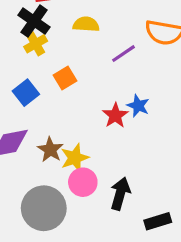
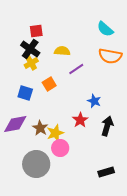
purple line: (124, 54) -> (76, 69), moved
blue square: (26, 93) -> (25, 93), turned -35
red star: (115, 115) -> (80, 120), moved
black arrow: (120, 194) -> (107, 126), moved

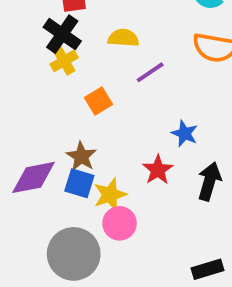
blue square: (25, 93) -> (79, 183), moved
brown star: (40, 128) -> (81, 156), moved

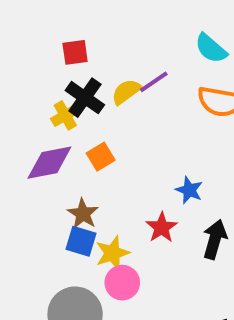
black cross: (62, 34) -> (85, 98), moved
yellow semicircle: (123, 38) -> (126, 92), turned -40
purple line: (150, 72) -> (154, 82), moved
purple diamond: (34, 177) -> (49, 163), moved

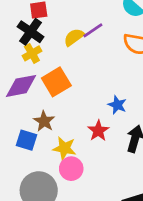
black cross: (85, 98) -> (31, 32), moved
orange square: (101, 157) -> (56, 82), size x1.5
blue square: (81, 241) -> (26, 140), moved
yellow star: (112, 253) -> (64, 148), turned 30

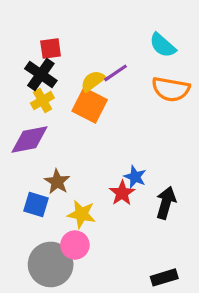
orange square: (56, 82) -> (90, 105), moved, turned -32
blue star: (117, 105) -> (135, 177), moved
pink circle: (71, 169) -> (75, 245), moved

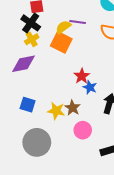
purple line: (116, 73) -> (78, 22), turned 42
brown star: (57, 182) -> (73, 108), moved
red star: (122, 193) -> (82, 76), moved
pink circle: (75, 245) -> (83, 130), moved

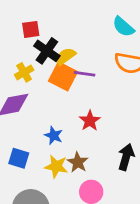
purple line: (78, 22) -> (84, 74), moved
black cross: (31, 23) -> (47, 51), moved
blue star: (90, 87) -> (54, 135), moved

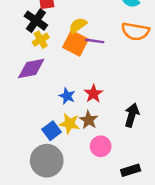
black cross: (47, 51) -> (36, 21), moved
red star: (90, 121) -> (93, 94), moved
blue square: (19, 158) -> (52, 131), moved, turned 36

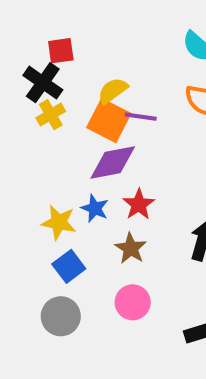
purple diamond: (31, 68) -> (113, 162), moved
yellow star: (69, 124) -> (59, 222), moved
pink circle: (101, 146) -> (133, 302), moved
gray circle: (47, 161) -> (61, 316), size x0.7

